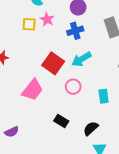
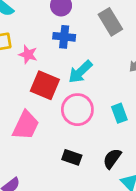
pink star: (47, 19) -> (28, 54), moved
blue cross: (75, 31) -> (64, 37), turned 35
pink circle: (73, 87) -> (77, 110), size x1.5

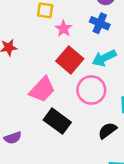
black rectangle: (72, 157) -> (57, 121), moved, size x1.5
black semicircle: (112, 159) -> (107, 131), moved

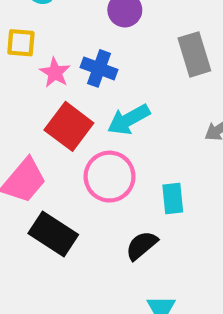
blue cross: (100, 23) -> (99, 68), moved

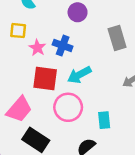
red square: (69, 126) -> (45, 78), turned -30

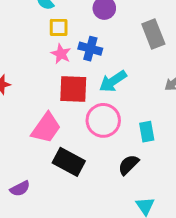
yellow square: (18, 31) -> (59, 27), moved

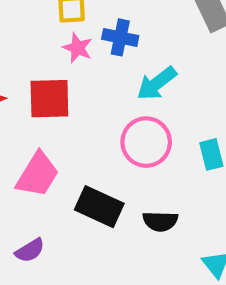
red square: (73, 89) -> (49, 99), moved
pink trapezoid: (46, 128) -> (38, 175), moved
black semicircle: (128, 165) -> (160, 221), moved, turned -130

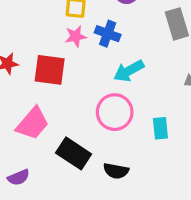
pink star: (77, 48) -> (76, 36), turned 30

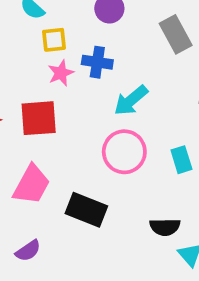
black semicircle: (116, 171) -> (165, 227), moved

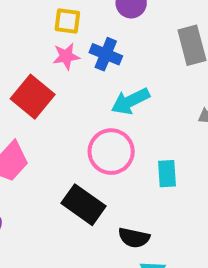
red square: (39, 118) -> (33, 97), turned 30
black rectangle: (86, 210) -> (84, 205), moved

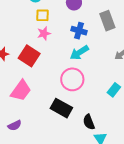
blue cross: (106, 54) -> (79, 31), moved
cyan rectangle: (167, 174) -> (114, 90), moved, turned 48
black semicircle: (134, 238) -> (89, 122), turned 63

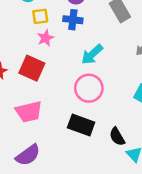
blue cross: (79, 31) -> (73, 20), moved
pink trapezoid: (21, 91) -> (29, 112), turned 50
purple semicircle: (15, 125) -> (28, 155), size x1.5

